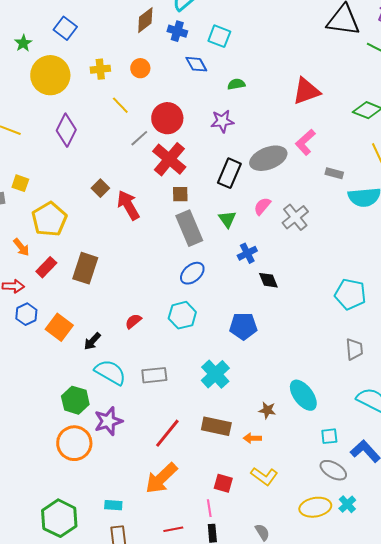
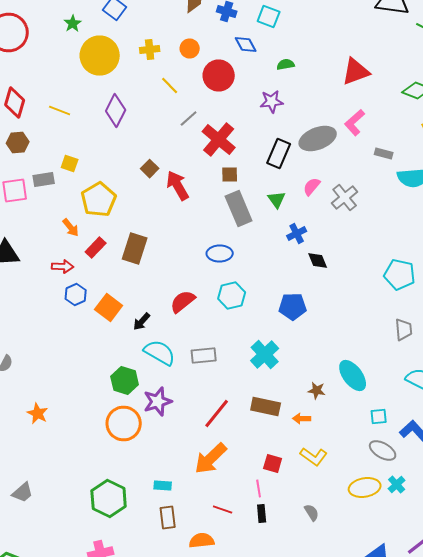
red circle: (167, 118) -> (219, 76), moved
blue ellipse: (192, 273) -> (220, 254), moved, turned 40
red semicircle: (133, 321) -> (183, 302), size x1.5
red line: (173, 529) -> (223, 510), turned 30

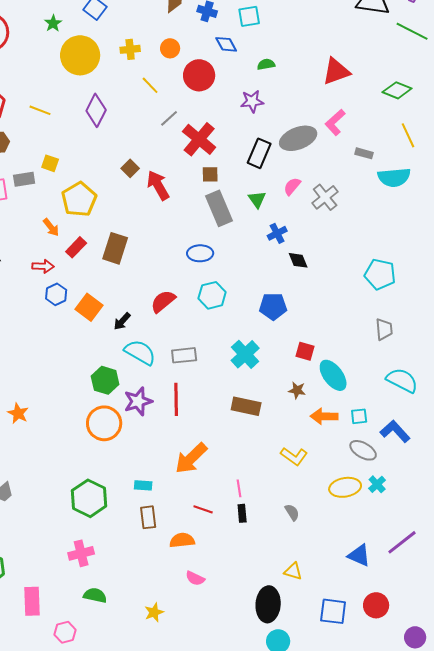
cyan square: (269, 16) -> (249, 16), turned -30
red line: (217, 414) -> (176, 399), moved, turned -40
orange arrow: (302, 418) -> (324, 416), moved, size x1.5
red square: (273, 464) -> (305, 351), moved

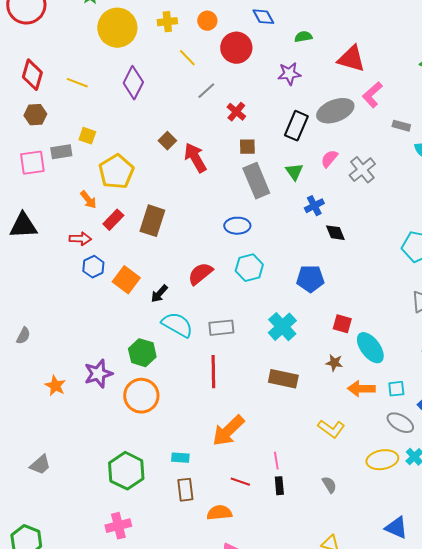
red triangle: (336, 71) -> (351, 59), moved, turned 36
red cross: (199, 139) -> (236, 112), size x0.6
purple star: (138, 401) -> (98, 374), moved

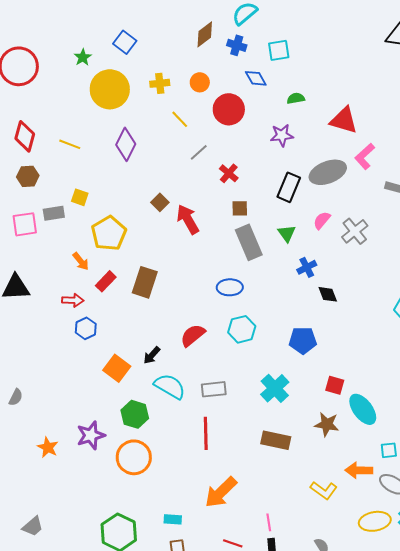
orange square: (126, 280) -> (117, 368), moved
brown star: (334, 363) -> (327, 424), size x1.4
orange arrow: (361, 389) -> (359, 470), moved

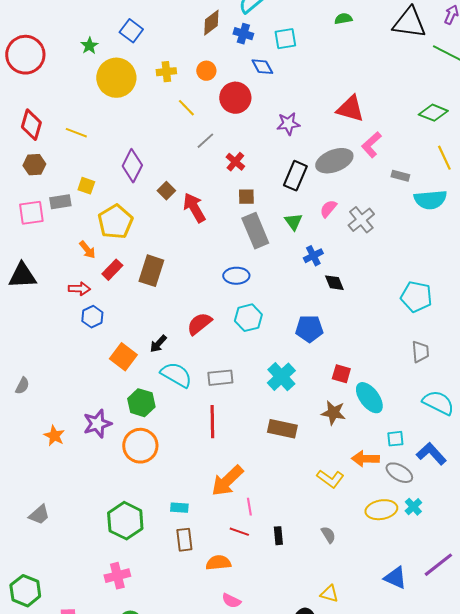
green semicircle: (296, 98) -> (343, 19), moved
purple diamond: (126, 144) -> (132, 166), moved
pink line: (269, 522) -> (249, 507), moved

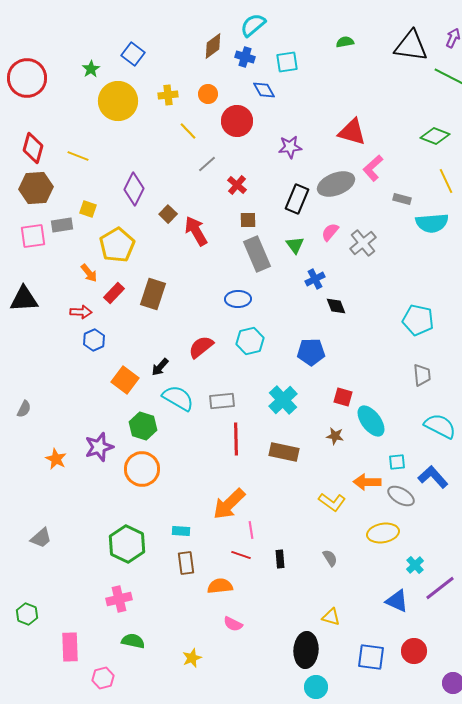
brown hexagon: (34, 165) -> (36, 188), size x1.5
brown star: (333, 413) -> (335, 436), size x0.7
red line: (212, 422) -> (236, 439), moved
cyan cross: (413, 507) -> (415, 565), moved
green hexagon: (25, 591) -> (27, 614), size x0.7

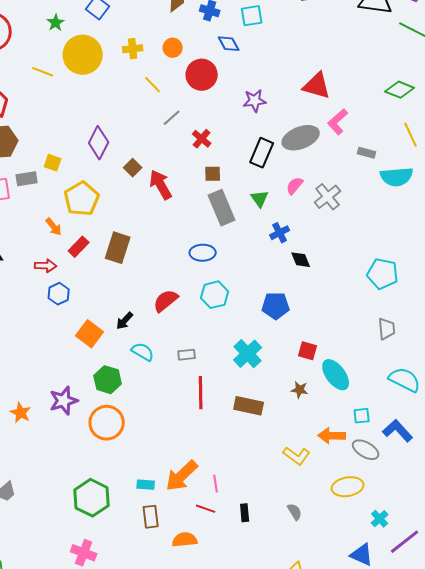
yellow line: (78, 156) -> (43, 72), moved
cyan semicircle: (178, 398) -> (143, 352), size x0.7
gray rectangle: (222, 401) -> (187, 355), size x0.7
orange arrow: (229, 504) -> (182, 476), moved
pink cross: (119, 599) -> (84, 553), turned 35

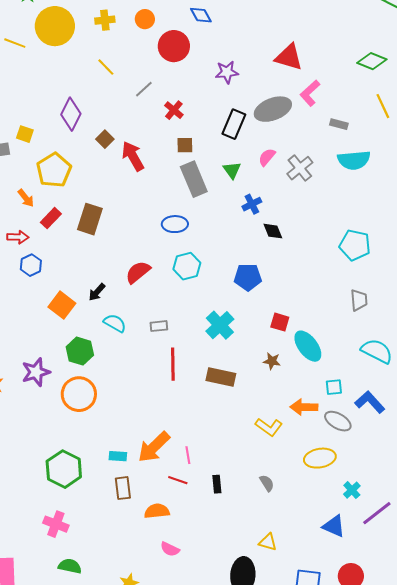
yellow line: (153, 85) -> (106, 67), moved
cyan semicircle: (397, 177) -> (354, 160), moved

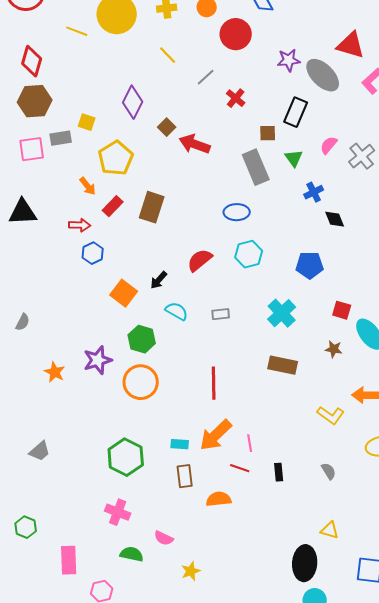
gray ellipse: (273, 109) -> (323, 75), moved, turned 66
brown square: (185, 145) -> (268, 133), moved
red arrow: (133, 156) -> (195, 144), turned -40
red line: (173, 364) -> (214, 383), moved
pink semicircle: (170, 549) -> (164, 538), moved

